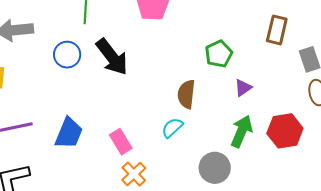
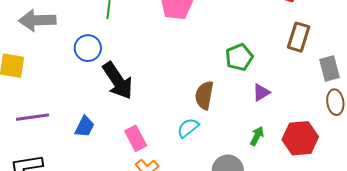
black arrow: (112, 57) -> (118, 81), moved
green arrow: (242, 131) -> (257, 136), size x0.6
blue trapezoid: (69, 133) -> (85, 127), size x0.7

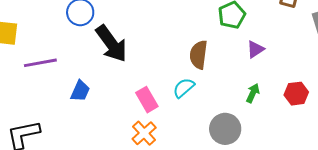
purple line: (33, 117) -> (40, 63), moved
pink rectangle: (136, 138) -> (147, 100), moved
red hexagon: (300, 138) -> (296, 94), size x0.7

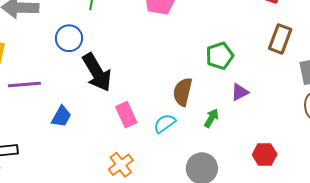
green arrow: (253, 93) -> (211, 118), moved
red hexagon: (296, 94) -> (265, 154), moved
pink rectangle: (147, 100) -> (126, 115), moved

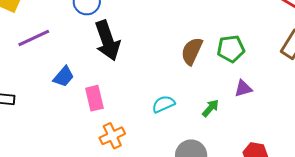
purple line: (24, 85) -> (34, 38), turned -32
brown semicircle: (183, 92) -> (192, 51), moved
pink rectangle: (126, 115) -> (94, 98), moved

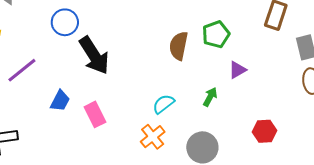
orange cross: (112, 136) -> (153, 137), moved

